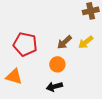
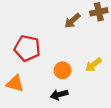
brown arrow: (64, 42) -> (72, 21), moved
yellow arrow: (86, 42) -> (93, 65), moved

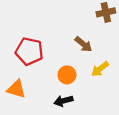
brown arrow: (72, 21) -> (83, 44), moved, turned -98

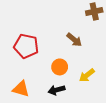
yellow arrow: (100, 69) -> (87, 75), moved
orange triangle: (16, 89) -> (21, 89), moved

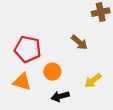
orange circle: (60, 67) -> (52, 72), moved
orange triangle: (21, 89) -> (22, 82), moved

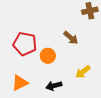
orange circle: (52, 72) -> (48, 56), moved
orange triangle: (22, 82) -> (20, 83), moved, turned -42

